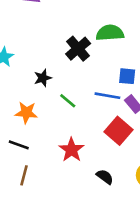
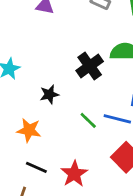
green line: (68, 101) -> (88, 120), moved
black line: (19, 145) -> (36, 167), moved

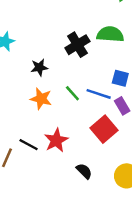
orange star: (29, 130) -> (41, 99), moved
black line: (36, 167) -> (29, 145), moved

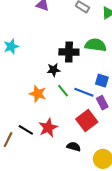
black cross: (77, 45) -> (69, 52), turned 30
black star: (39, 67) -> (54, 70), moved
black semicircle: (84, 171) -> (74, 147), moved, turned -32

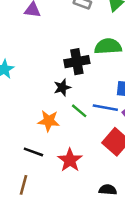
black line: (26, 130) -> (33, 152), moved
black semicircle: (74, 147) -> (108, 190), moved

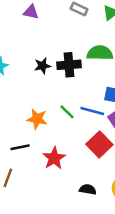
black star: (62, 87) -> (42, 66), moved
black line: (33, 152) -> (20, 147), turned -36

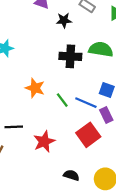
black star: (42, 66) -> (64, 20), moved
orange star: (37, 119) -> (35, 88), moved

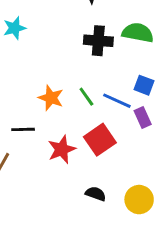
orange star: (35, 88) -> (51, 98), moved
red square: (88, 135) -> (100, 140), moved

